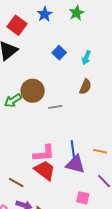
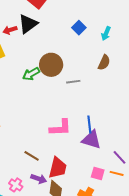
orange line: (100, 151) -> (117, 173), moved
red trapezoid: (45, 170) -> (58, 168), moved, turned 65

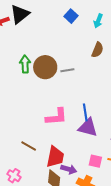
brown circle: (51, 65) -> (45, 67), moved
green arrow: (31, 74) -> (25, 64), turned 120
purple arrow: (39, 179) -> (69, 169), moved

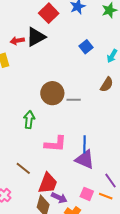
green arrow: (25, 64) -> (29, 120), moved

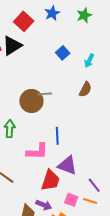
gray line: (74, 100) -> (45, 94), moved
blue line: (85, 144) -> (57, 136), moved
red trapezoid: (48, 183) -> (50, 180), moved

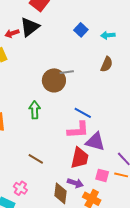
cyan arrow: (89, 61) -> (108, 35), turned 64
blue line: (57, 136) -> (83, 113), turned -54
pink L-shape: (37, 151) -> (78, 130), moved

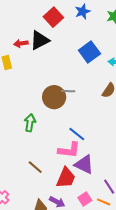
blue square: (81, 30) -> (89, 52), size x1.5
brown line: (36, 159) -> (35, 167), moved
pink square: (102, 175) -> (85, 199), turned 32

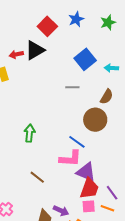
gray line: (68, 91) -> (72, 87), moved
brown circle: (54, 97) -> (95, 120), moved
red trapezoid: (66, 178) -> (89, 188), moved
pink square: (85, 199) -> (89, 206), turned 32

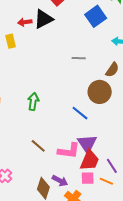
blue square: (85, 59) -> (96, 16), moved
pink L-shape: (70, 158) -> (69, 151), moved
purple triangle: (86, 172) -> (87, 144), turned 30

